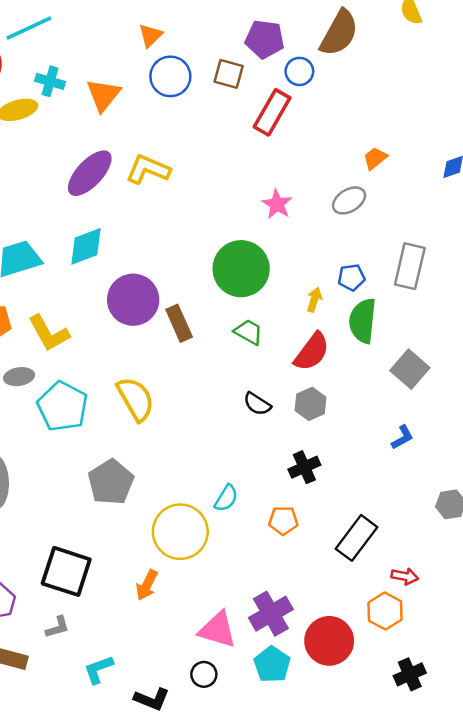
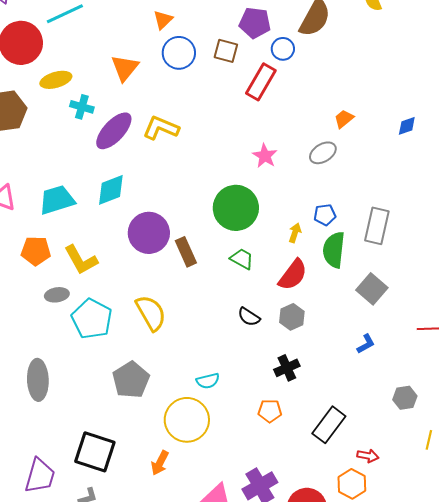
cyan cross: (50, 81) -> (82, 107), moved
gray rectangle: (410, 266) -> (377, 226), moved
cyan semicircle: (226, 498) -> (208, 381), moved, turned 45

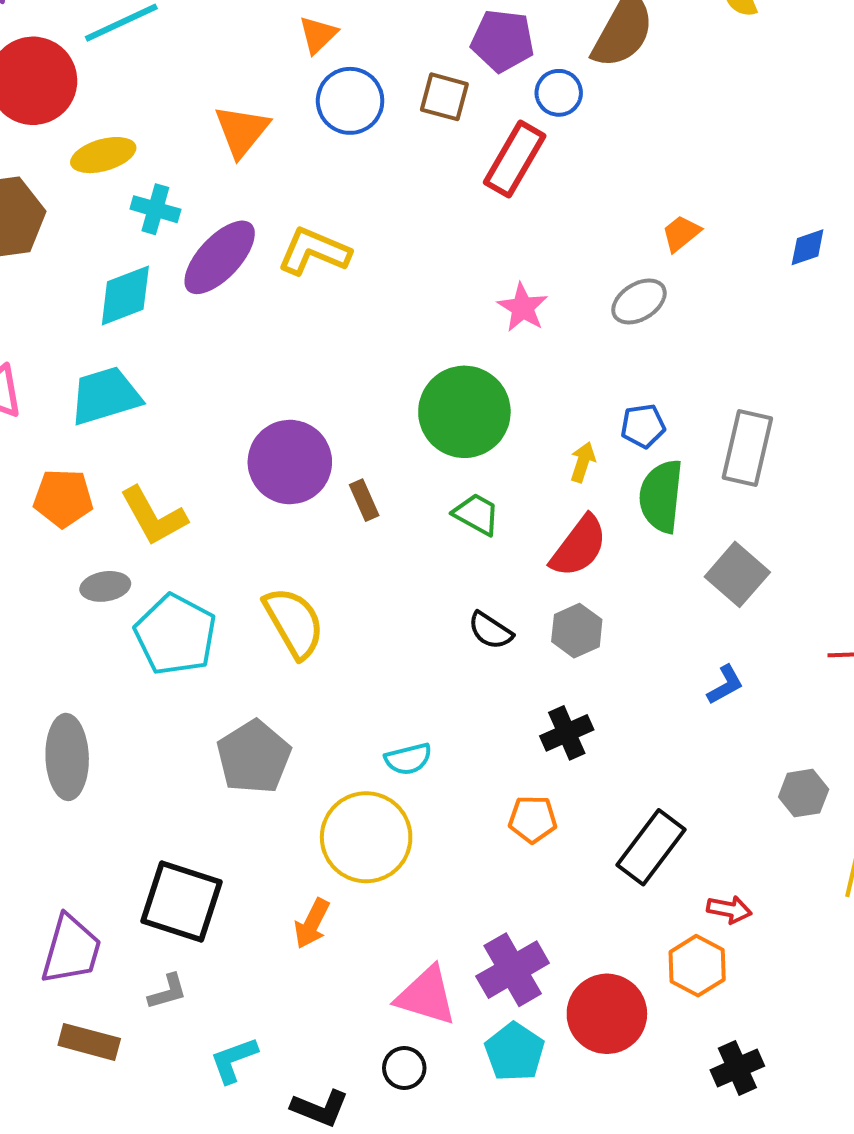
cyan diamond: (111, 190) -> (125, 295), moved
brown rectangle: (186, 252) -> (364, 500), size x0.7

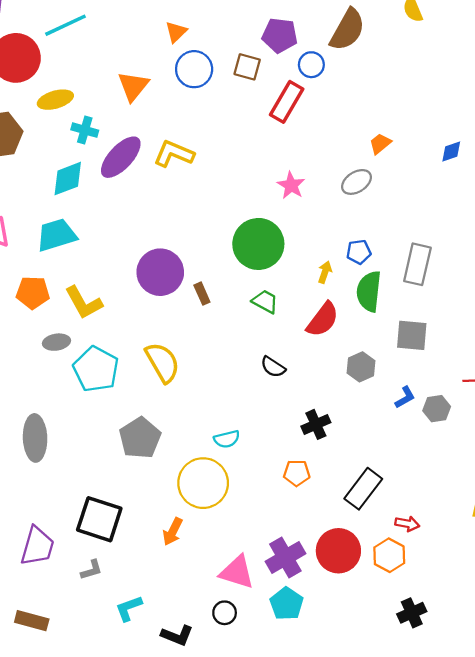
gray square: (737, 574) -> (412, 335), turned -36
gray hexagon: (577, 631) -> (361, 367), moved
gray hexagon: (804, 793) -> (437, 409), moved
red circle: (607, 1014) -> (338, 551), moved
brown rectangle: (89, 1042) -> (32, 621), moved

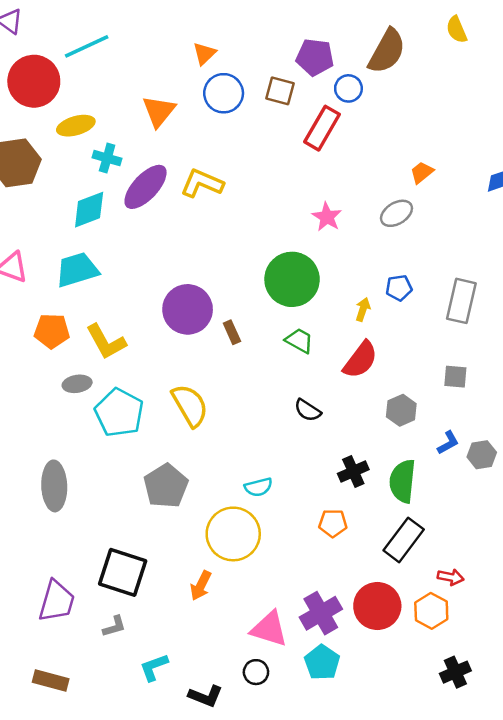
green semicircle: (369, 291) -> (403, 481), moved
gray square: (412, 335) -> (455, 377), size x0.7

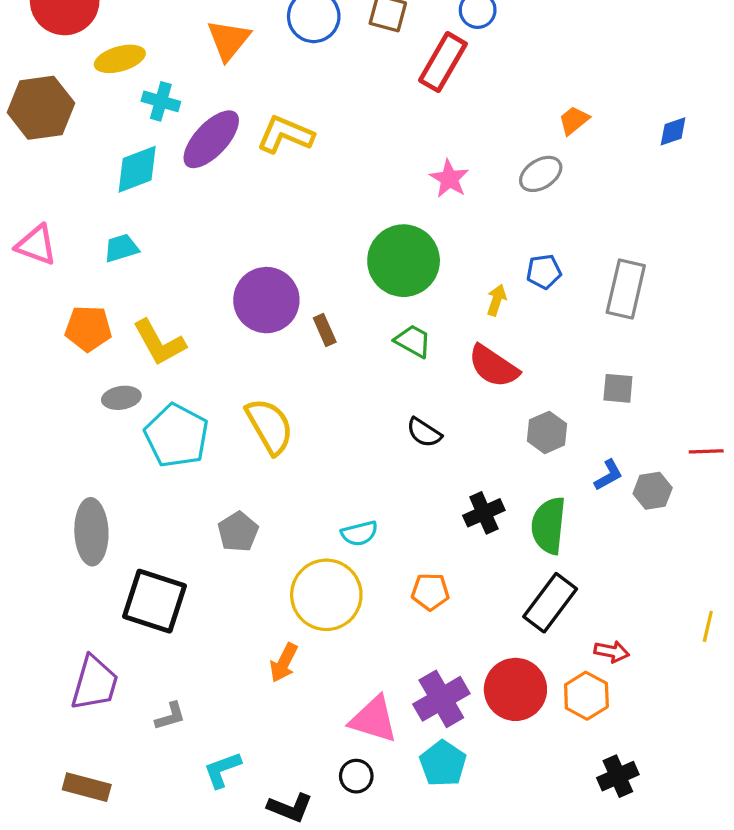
cyan trapezoid: (77, 270) -> (121, 248), size x0.6
red semicircle: (360, 360) -> (493, 366), turned 87
gray pentagon: (166, 486) -> (238, 532), size x0.7
orange pentagon: (333, 523) -> (430, 592), moved
black square: (123, 572) -> (154, 601), moved

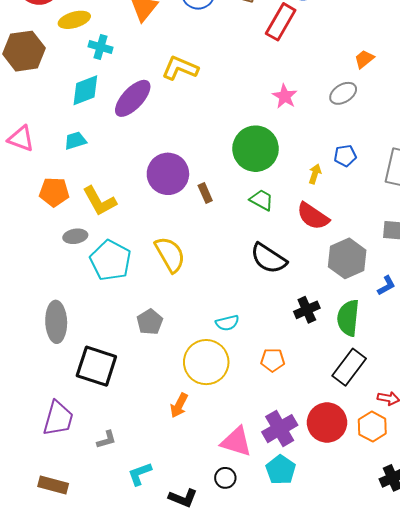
purple ellipse: (211, 139) -> (133, 98), moved
black semicircle: (424, 432) -> (269, 258), size x1.6
gray hexagon: (547, 432) -> (347, 258), size x1.5

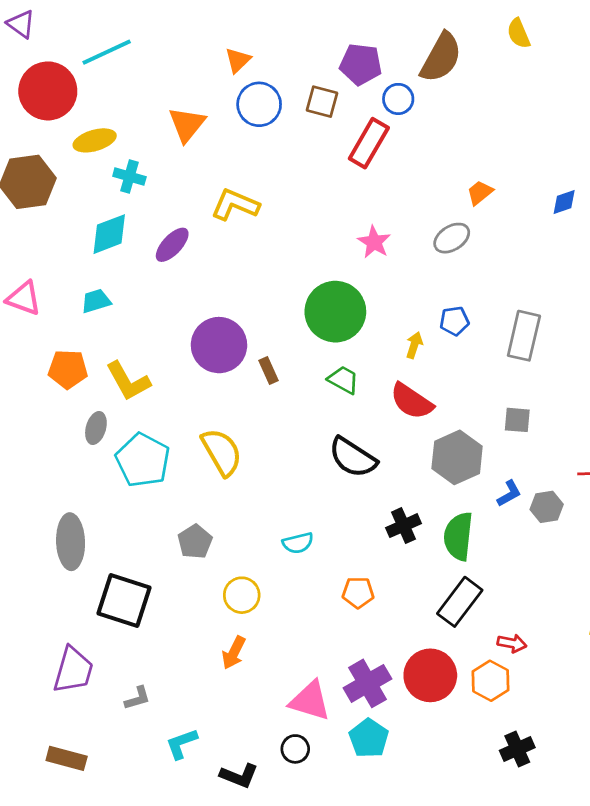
purple ellipse: (133, 98) -> (172, 245), size x0.7
gray ellipse: (75, 236) -> (96, 428), turned -65
yellow circle: (206, 362) -> (242, 595), moved, size x0.6

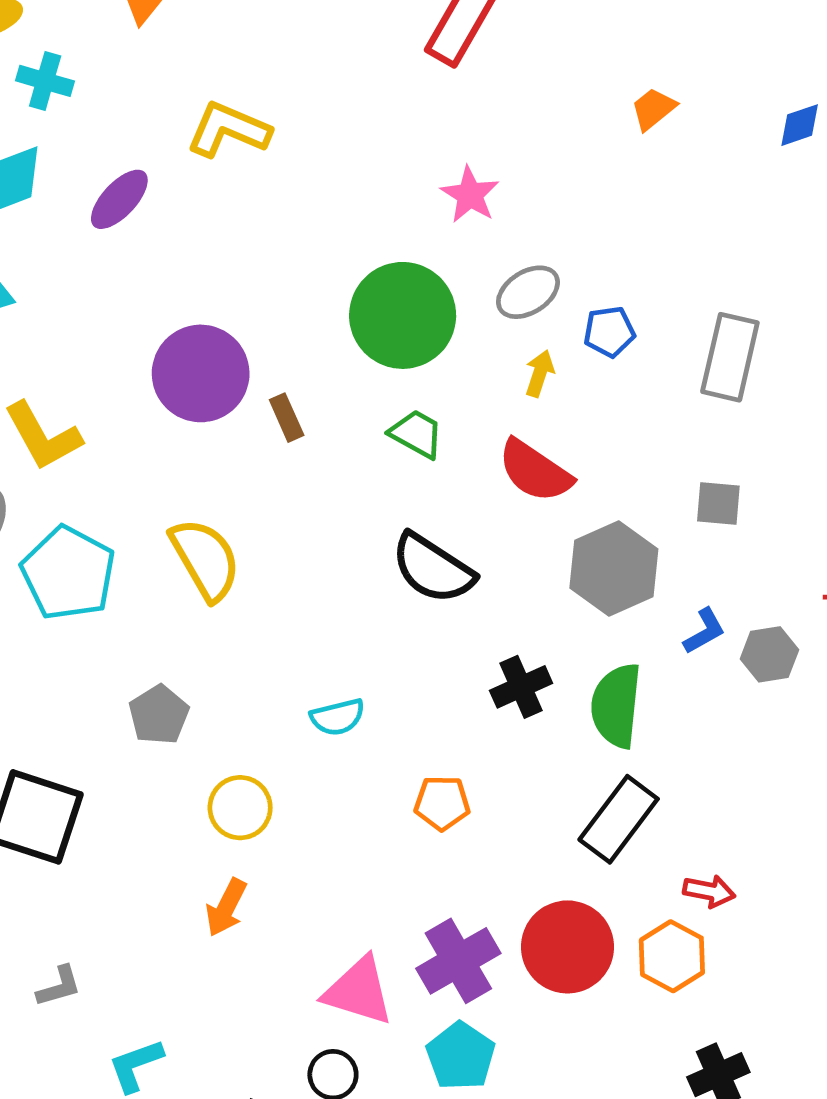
gray ellipse: (452, 238) -> (528, 292), moved

